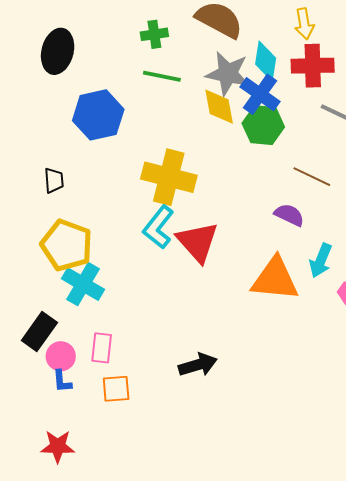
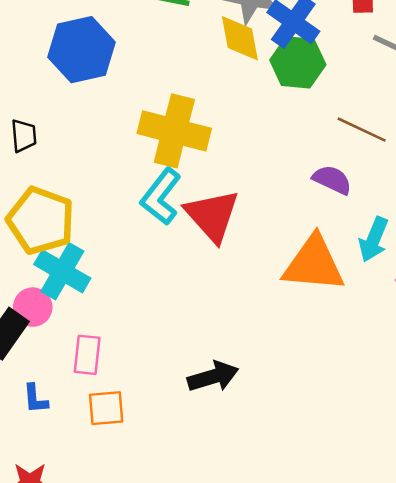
pink circle: (61, 356) -> (33, 307), moved

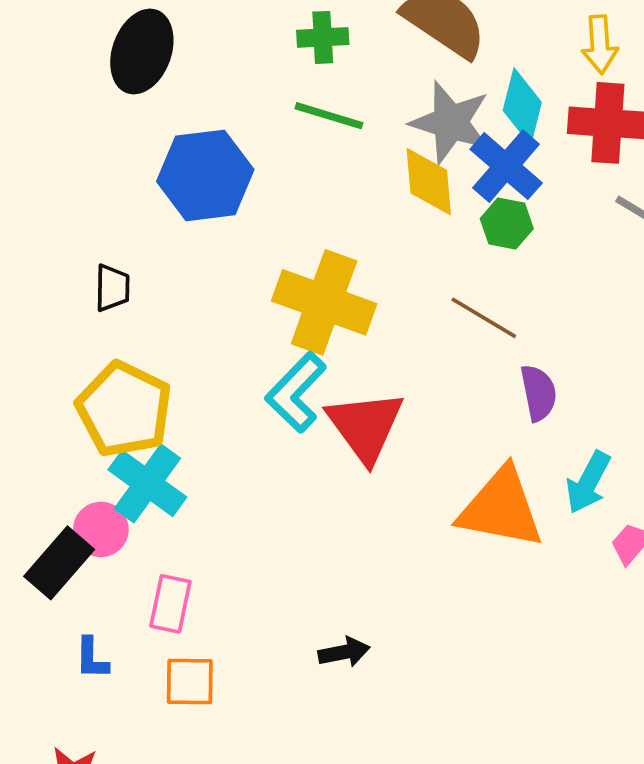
green hexagon: (298, 62) -> (507, 224), size x0.7
brown line: (362, 130) -> (484, 318), moved
purple semicircle: (332, 180) -> (538, 393), turned 48
black arrow: (213, 377) -> (344, 652), size x0.7

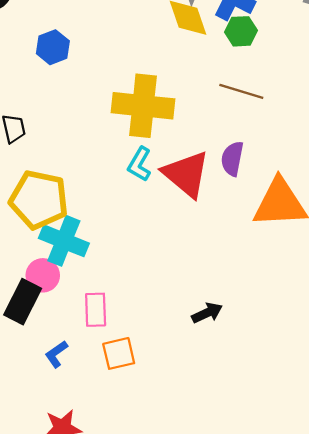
blue hexagon: (205, 175) -> (53, 47), size x0.6
cyan L-shape: (296, 392) -> (140, 164), size x0.7
purple semicircle: (538, 393) -> (232, 159), moved, turned -144
blue L-shape: (92, 658) -> (56, 354), turned 68

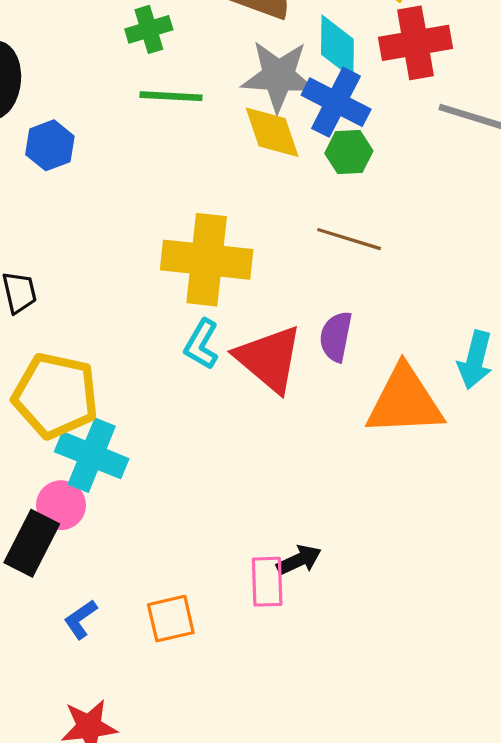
blue hexagon: (53, 47) -> (50, 145), moved
pink rectangle: (96, 310) -> (267, 582), moved

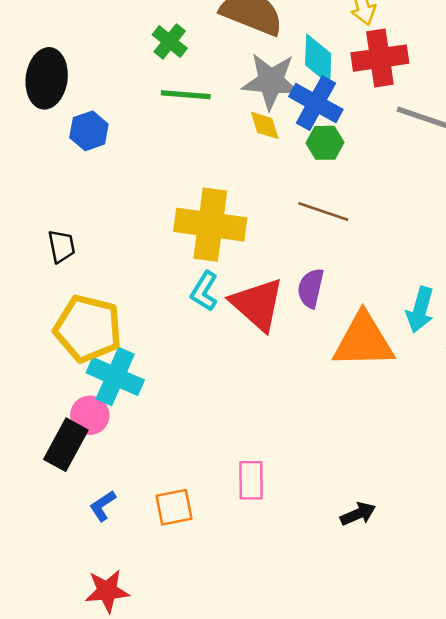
green cross: (149, 29) -> (170, 41), turned -36
yellow diamond: (272, 132) -> (265, 125), size x0.7
black arrow: (299, 560) -> (358, 514), moved

